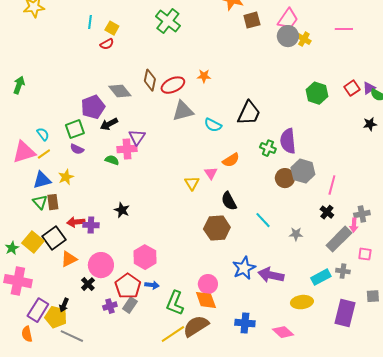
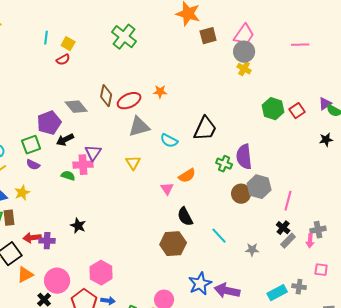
yellow cross: (304, 39) -> (244, 69), moved
red square: (352, 88) -> (297, 111), moved
yellow triangle: (192, 183) -> (133, 163), moved
gray rectangle: (339, 239) -> (288, 241), moved, size x0.6

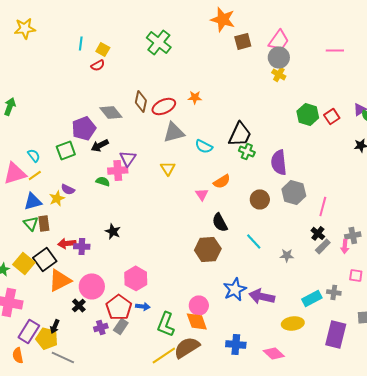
green cross: (224, 164) -> (247, 151), moved
purple semicircle: (33, 165) -> (68, 189), moved
brown circle: (241, 194) -> (260, 199), moved
orange triangle: (25, 275) -> (60, 280), size x1.4

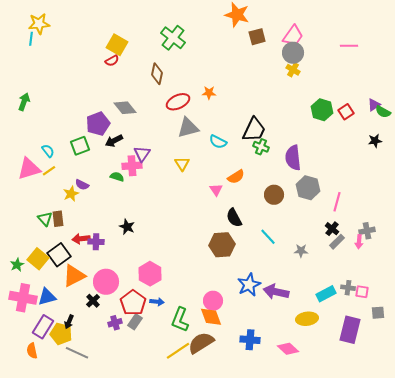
cyan line: (81, 43) -> (31, 39), moved
yellow square: (103, 49) -> (117, 45), size x1.5
brown diamond: (141, 101) -> (157, 74), moved
blue triangle: (33, 201) -> (47, 297), moved
pink square: (356, 275) -> (362, 292), moved

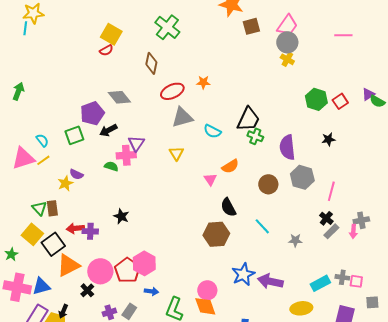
black star: (375, 141) -> (328, 139), moved
yellow square: (38, 259) -> (32, 234), moved
red pentagon: (133, 303) -> (127, 270), moved

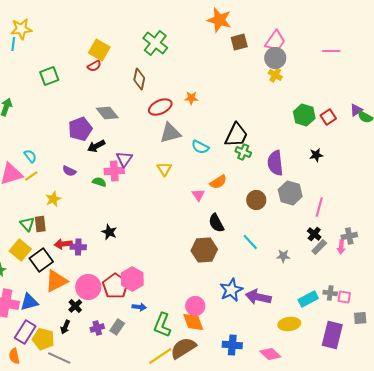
green square: (74, 135) -> (49, 76), moved
purple semicircle: (76, 174) -> (69, 171), moved
black arrow: (63, 311) -> (65, 327), moved

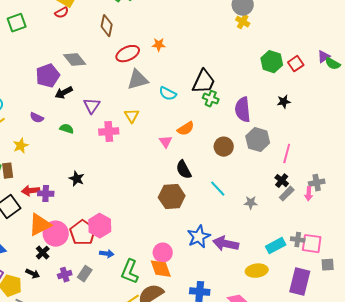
pink cross: (114, 171) -> (109, 132), moved
orange triangle: (56, 281) -> (40, 225), moved
pink square: (344, 297) -> (312, 244), size x1.5
black arrow: (65, 327) -> (33, 274), turned -88

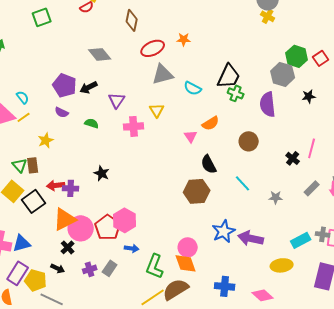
purple pentagon: (48, 76) -> (65, 85), moved, turned -30
gray hexagon: (258, 140) -> (283, 74), moved
black cross: (282, 181) -> (293, 158), moved

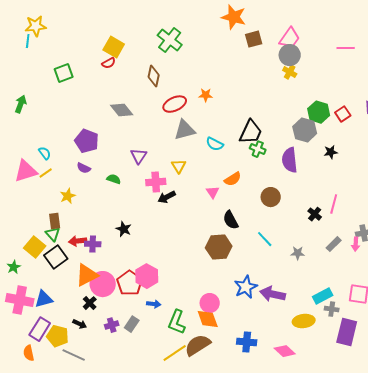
black arrow: (89, 87) -> (167, 197), moved
green triangle: (20, 165) -> (53, 234), moved
gray cross: (323, 234) -> (332, 309), moved

